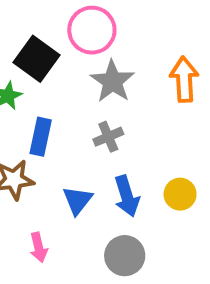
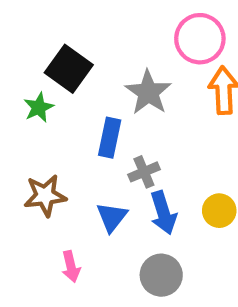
pink circle: (92, 30) -> (200, 39), moved
blue rectangle: (41, 137) -> (110, 138), moved
gray cross: (108, 137) -> (144, 172), moved

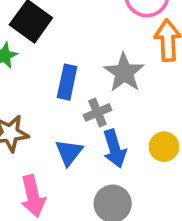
gray star: (148, 92) -> (124, 73), moved
pink arrow: (71, 267) -> (33, 196), size x1.5

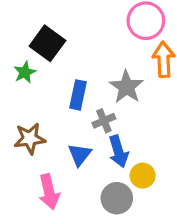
yellow circle: (164, 147) -> (143, 176), moved

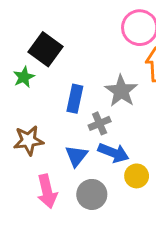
blue arrow: (118, 151) -> (113, 153), turned -52
gray circle: (117, 198) -> (92, 194), moved

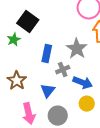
brown star: (28, 140) -> (17, 81), turned -30
blue arrow: (113, 153) -> (83, 83), moved

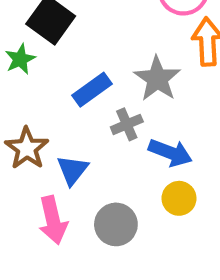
blue rectangle: (47, 54) -> (92, 90), turned 42
blue triangle: (48, 91) -> (72, 170), moved

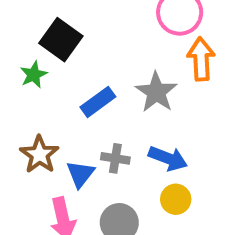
gray cross: (127, 124) -> (115, 158), moved, turned 32

